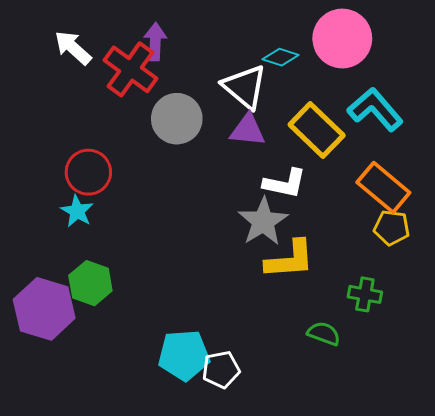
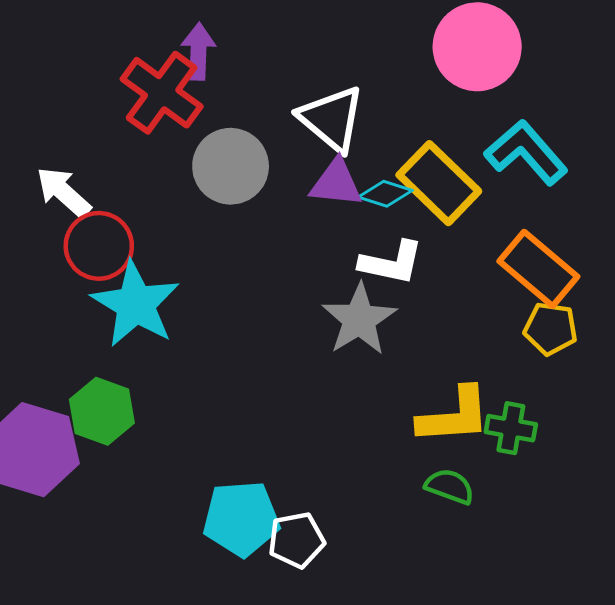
white arrow: (73, 48) -> (64, 192), moved
cyan diamond: (281, 57) -> (385, 194), moved
cyan star: (77, 211) -> (136, 304), moved, size x1.8
yellow L-shape: (290, 260) -> (454, 416), moved

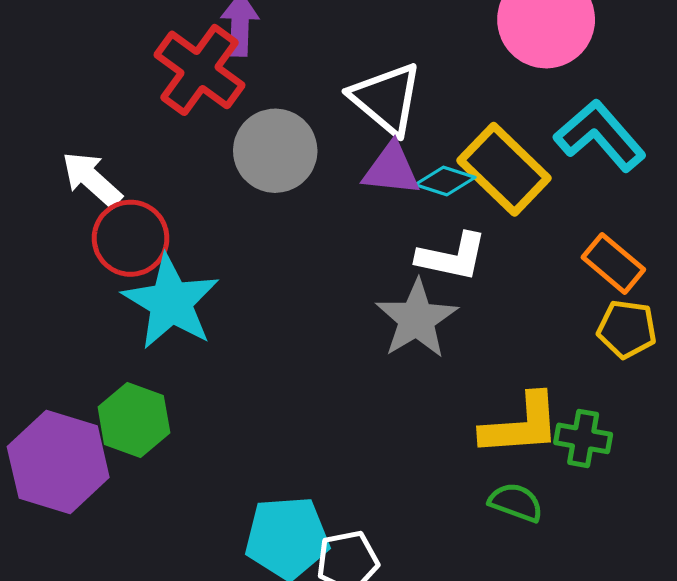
orange rectangle: (538, 269) -> (613, 263), size x0.7

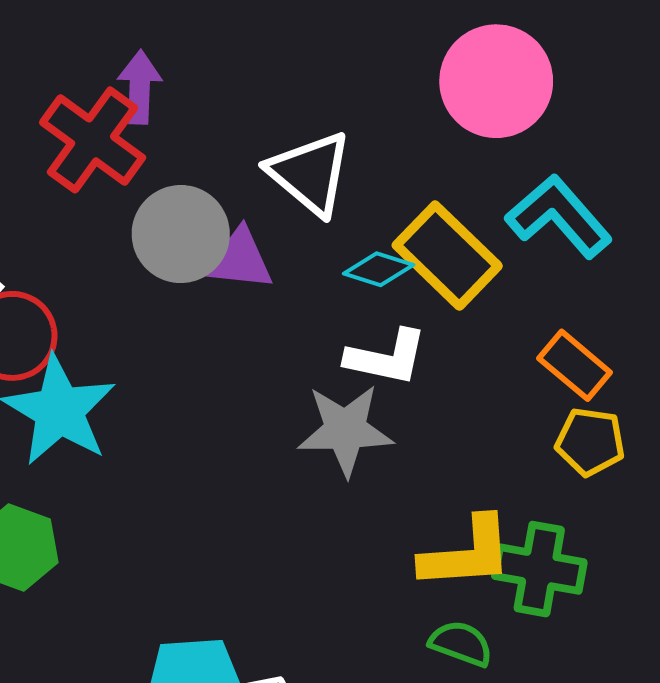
purple triangle: (391, 169) -> (240, 259), moved
gray star: (417, 319) -> (345, 430), turned 30
green cross: (583, 438) -> (539, 569), size x1.4

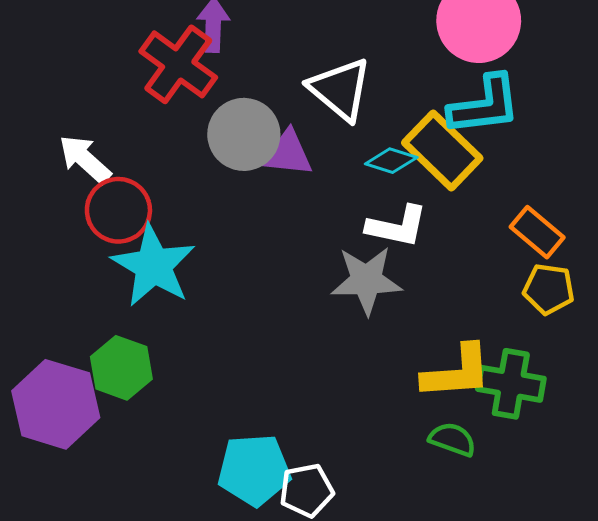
cyan L-shape: (559, 216) -> (485, 105), moved, turned 124

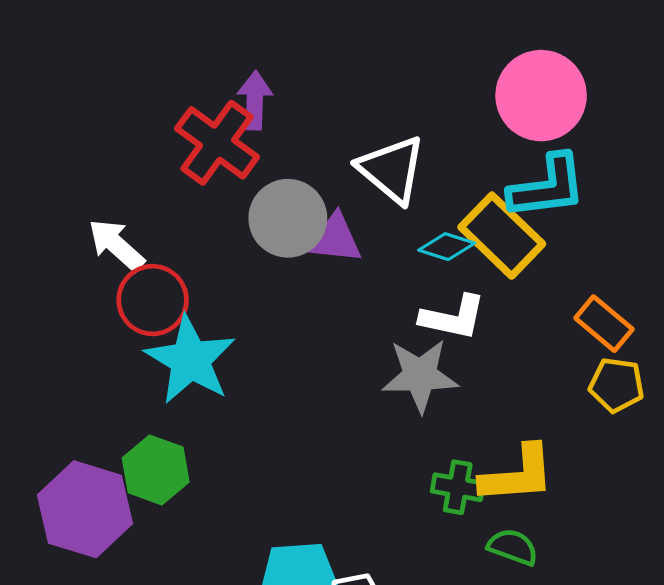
green cross: (511, 384) -> (458, 487), moved, size x0.7

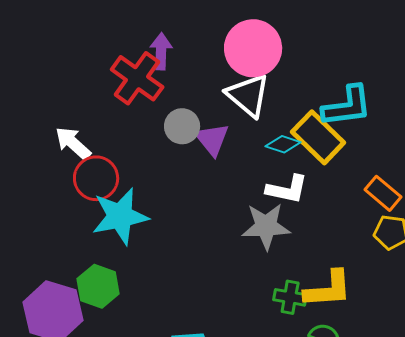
pink circle: (541, 96) -> (253, 48), moved
gray circle: (288, 218) -> (182, 126), size x0.7
purple triangle: (335, 239) -> (212, 139), turned 45
cyan star: (190, 360) -> (120, 216), turned 30

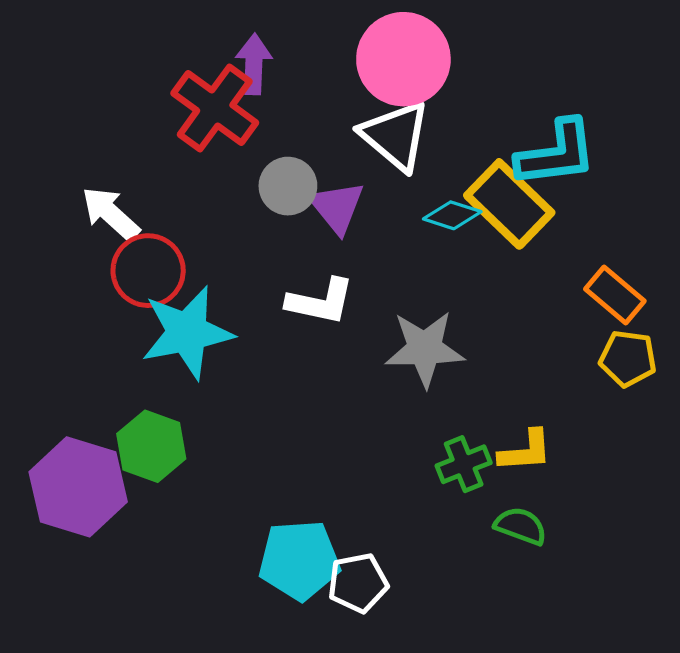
white L-shape: (287, 189) -> (320, 302), moved
yellow L-shape: (328, 289) -> (525, 451), size x0.7
green cross: (290, 297) -> (464, 464), turned -32

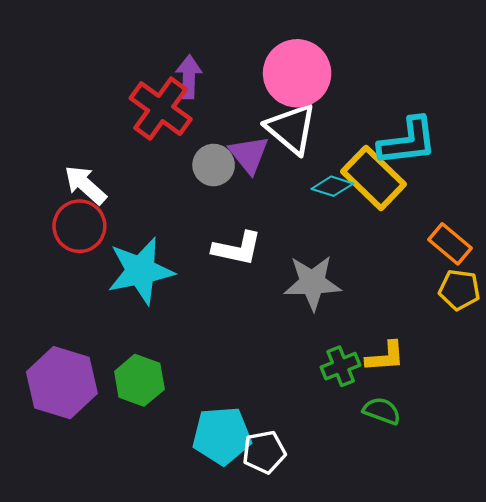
purple triangle: (337, 207) -> (249, 154), moved
red circle: (148, 271) -> (79, 226), moved
green hexagon: (151, 446) -> (139, 380), moved

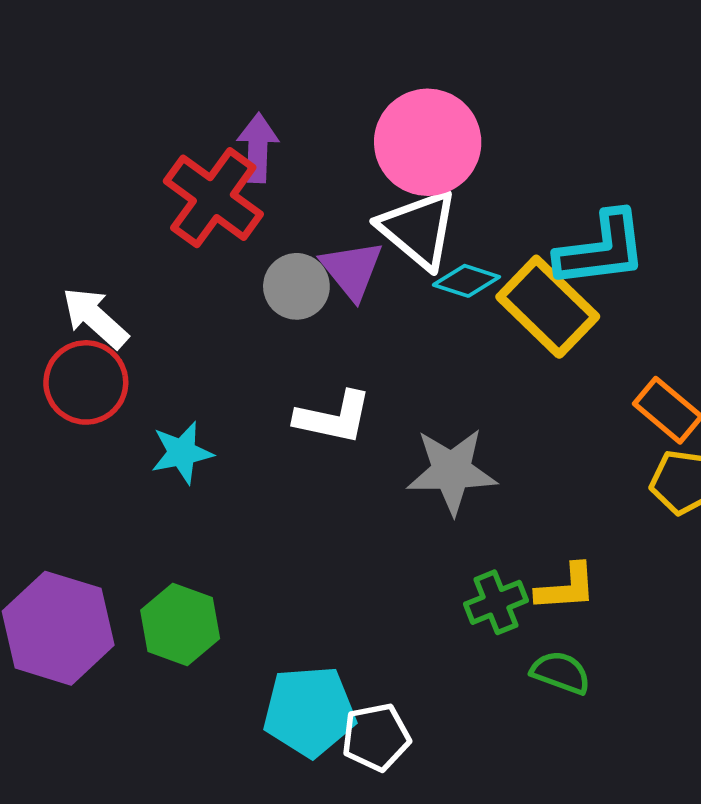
cyan diamond: (332, 186) -> (466, 281), moved
cyan star: (141, 271) -> (182, 453), size x0.6

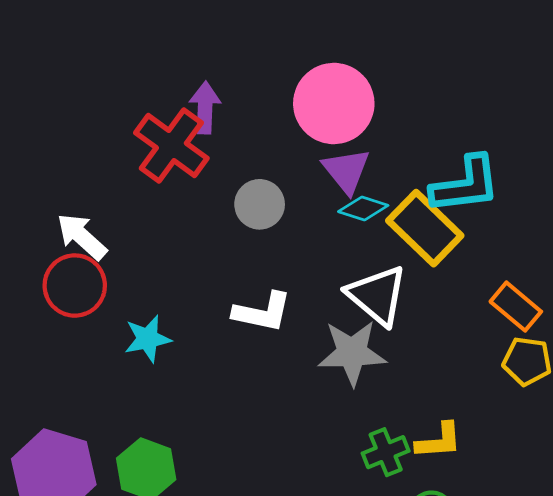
white triangle: (418, 229) -> (377, 295), moved
purple triangle: (352, 270) -> (346, 171), moved
gray circle: (296, 286) -> (260, 204), moved

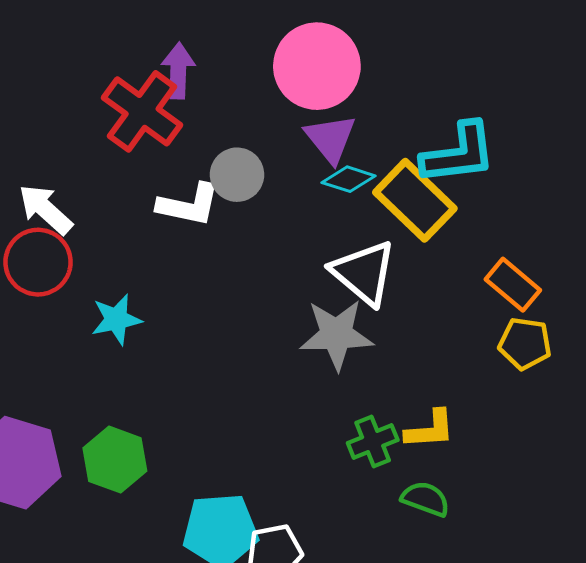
white L-shape: (262, 312) -> (189, 205), moved

